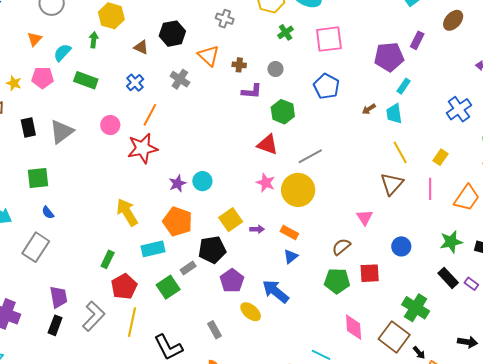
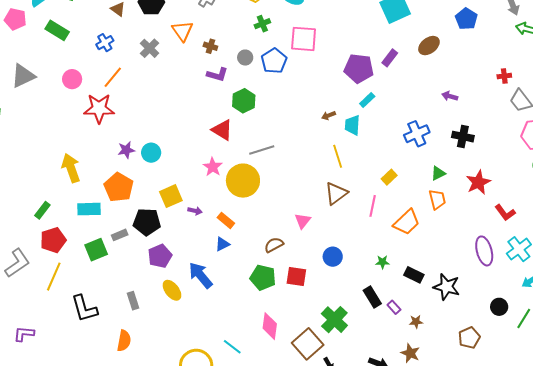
blue pentagon: (326, 86) -> (274, 61), moved
yellow line: (400, 152) -> (338, 156), moved
green star: (451, 242) -> (382, 262), size x0.6

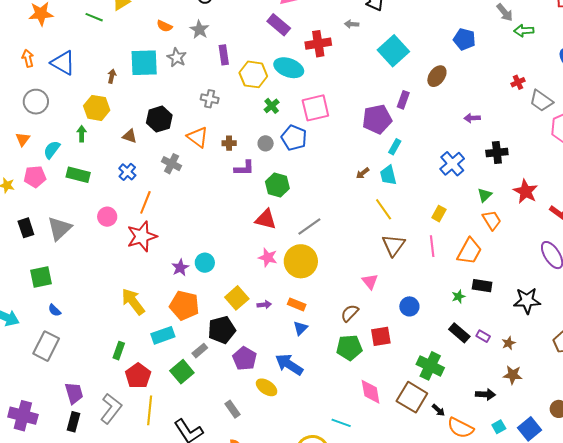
black rectangle: (414, 275) -> (482, 286), moved

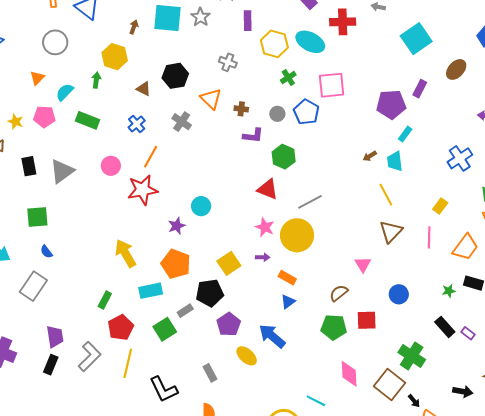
cyan circle: (205, 263) -> (201, 206), moved
purple arrow: (264, 305) -> (263, 257), moved

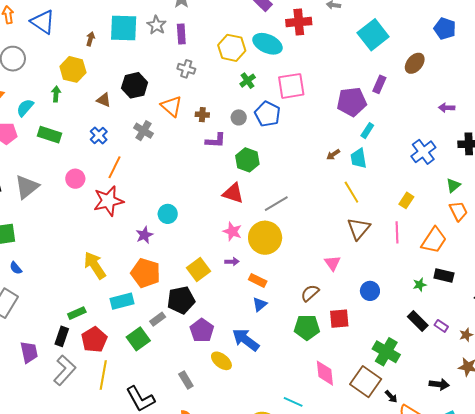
purple rectangle: (248, 21) -> (181, 34), moved
green rectangle: (105, 300) -> (77, 313), turned 42
black rectangle: (51, 365) -> (62, 336), moved

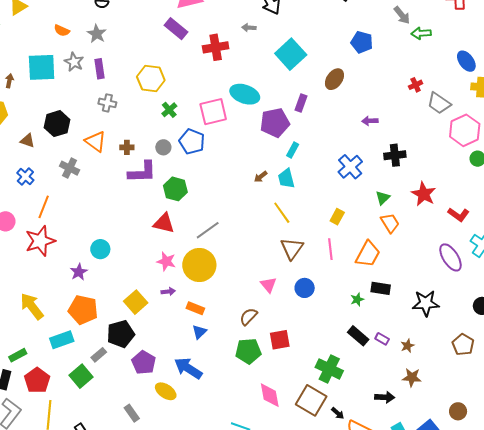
cyan ellipse: (267, 44) -> (245, 94), moved
purple L-shape: (216, 141) -> (142, 172), size x1.4
blue circle: (370, 291) -> (305, 288), moved

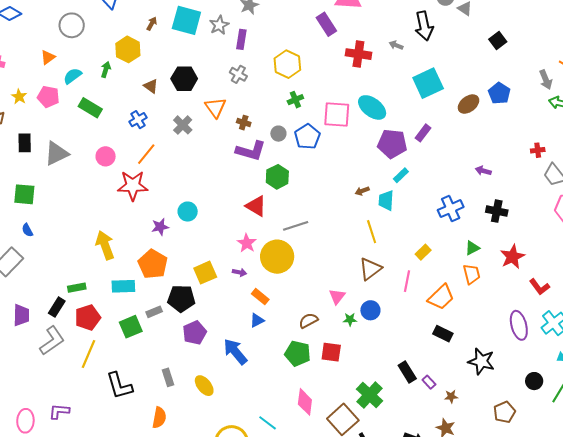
brown ellipse: (334, 79) -> (469, 104), moved
green star: (357, 299) -> (350, 319), moved
yellow ellipse: (166, 391) -> (204, 386), moved

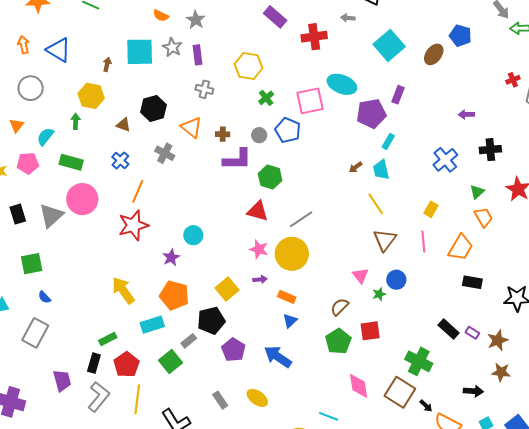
pink circle: (106, 156) -> (82, 199), moved, size x1.6
green pentagon: (298, 353) -> (338, 341), turned -30
brown star: (451, 396) -> (498, 340), size x1.5

